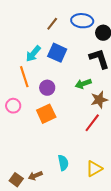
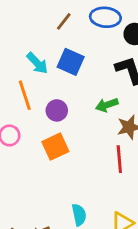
cyan arrow: (33, 54) -> (37, 63), turned -84
red line: (92, 123) -> (119, 159), turned -42

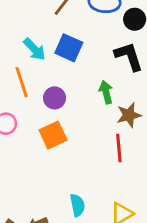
green arrow: (107, 105) -> (106, 92), turned 95

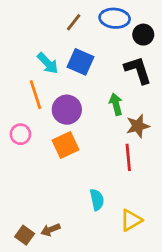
purple circle: (55, 98) -> (67, 110), size x1.4
cyan semicircle: (77, 205) -> (97, 200), moved

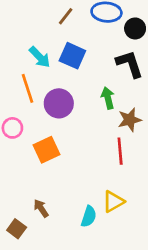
orange square: (65, 145) -> (47, 150), moved
cyan semicircle: (97, 200) -> (89, 216), moved, turned 30
yellow triangle: (131, 220) -> (113, 202), moved
brown arrow: (50, 230) -> (41, 208), moved, turned 78

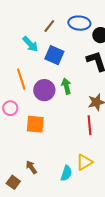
cyan arrow: (40, 57) -> (30, 44), moved
green arrow: (108, 98) -> (66, 86), moved
orange square: (47, 150) -> (35, 124), turned 30

